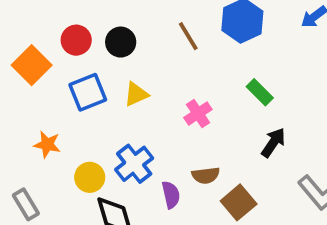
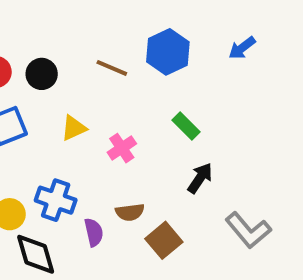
brown line: (188, 36) -> (112, 68), turned -36
yellow triangle: (136, 94) -> (74, 128), moved
blue cross: (134, 164) -> (56, 200), turned -33

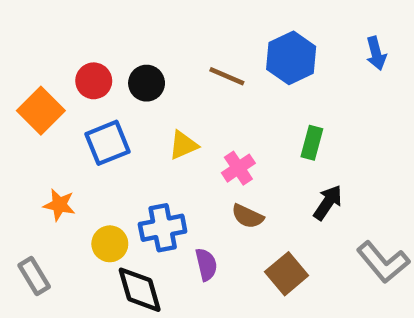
blue arrow: (242, 48) -> (376, 53), turned -68
green rectangle: (186, 126) -> (312, 143), turned 60
blue cross: (56, 200) -> (163, 228), turned -30
brown semicircle: (130, 212) -> (248, 216), moved, turned 32

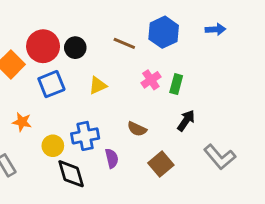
blue arrow: (376, 53) -> (215, 29), turned -78
red circle: (94, 81) -> (43, 46), size x1.5
pink cross: (238, 168) -> (151, 80), moved

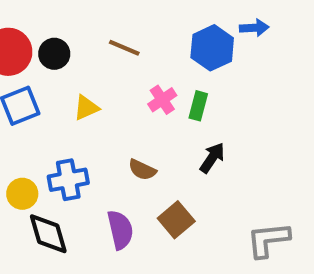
blue hexagon: (164, 32) -> (212, 48), moved
gray L-shape: (220, 157) -> (268, 240), moved, turned 124
purple semicircle: (112, 158) -> (120, 230), moved, size x1.4

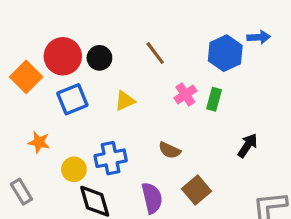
brown line: (124, 48) -> (155, 53), turned 30
black arrow: (212, 158) -> (248, 145), moved

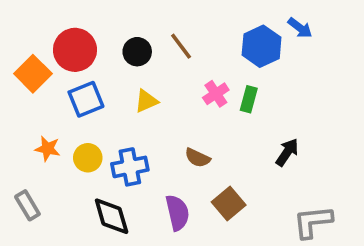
blue arrow: (259, 37) -> (300, 28), turned 40
black circle: (99, 58) -> (137, 52), moved
yellow circle: (74, 169) -> (88, 158), moved

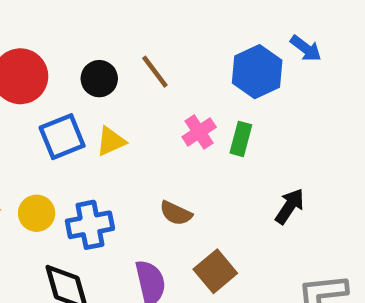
blue square: (86, 99) -> (62, 137), moved

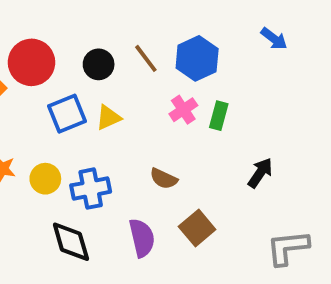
blue hexagon: (257, 72) -> (197, 58), moved

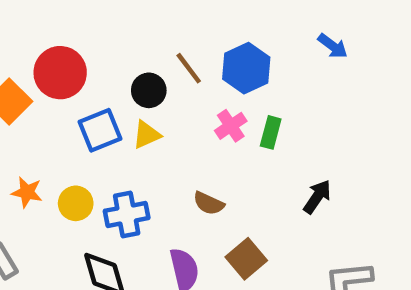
black circle: (99, 64) -> (149, 90), moved

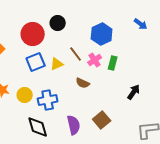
brown line: (189, 68) -> (76, 54), moved
red circle: (60, 73) -> (33, 34), moved
black circle: (149, 90) -> (58, 23), moved
brown semicircle: (209, 203) -> (83, 83), moved

